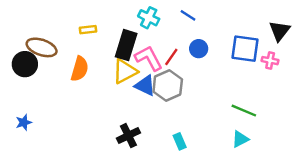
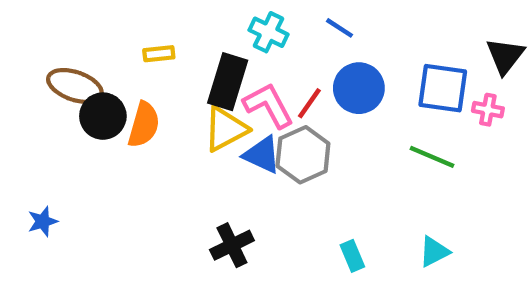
blue circle: (199, 49) -> (359, 88), size x1.5
black circle: (25, 64) -> (103, 116), moved
green line: (244, 111) -> (432, 157), moved
cyan rectangle: (180, 141) -> (352, 256), moved

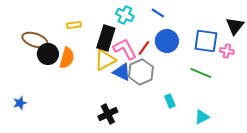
cyan rectangle: (352, 256) -> (170, 101), moved

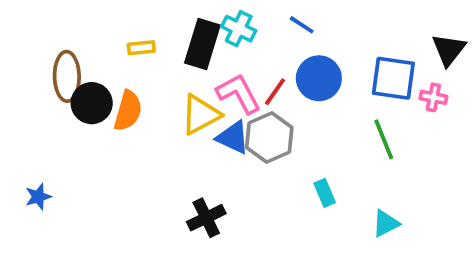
black rectangle: (106, 38) -> (202, 44), moved
brown ellipse: (35, 40) -> (67, 76), turned 70
green line: (201, 73) -> (384, 139), turned 45

